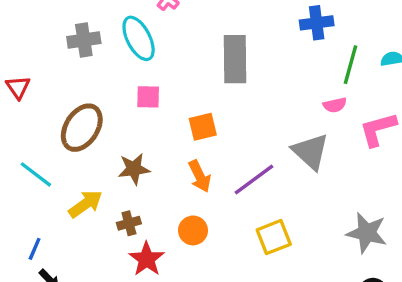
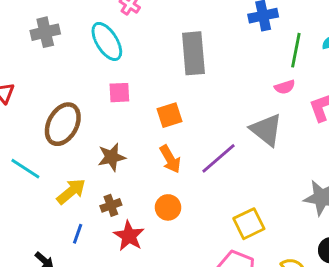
gray cross: (84, 40) -> (45, 32), moved
yellow square: (274, 237) -> (249, 224), moved
blue line: (35, 249) -> (78, 234), moved

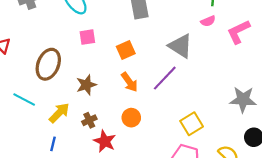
gray triangle: (266, 130) -> (181, 46), moved
blue line: (78, 234) -> (53, 144), moved

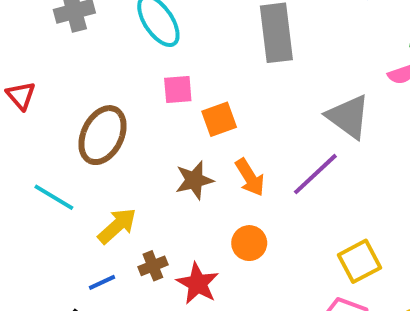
orange square: (126, 50) -> (219, 119), moved
brown star: (86, 85) -> (194, 180), moved
brown cross: (89, 120) -> (153, 266), moved
blue line: (53, 144) -> (102, 282), turned 48

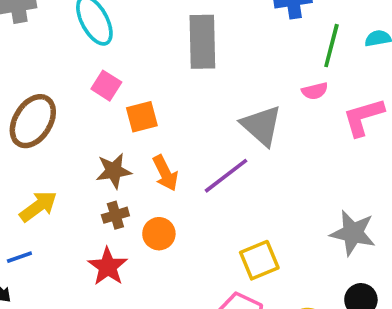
pink square: (178, 90) -> (106, 86), turned 32
brown cross: (153, 266) -> (115, 215), moved

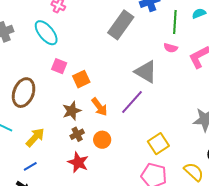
gray rectangle: (202, 42) -> (121, 25), moved, turned 48
pink semicircle: (315, 91) -> (171, 48), turned 40

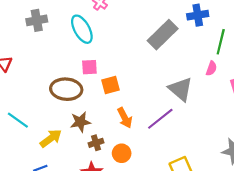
pink semicircle: (171, 48) -> (211, 68), turned -96
pink square: (59, 66) -> (89, 67), turned -35
brown ellipse: (24, 93) -> (66, 89), moved, turned 64
brown star: (72, 111) -> (80, 122), moved

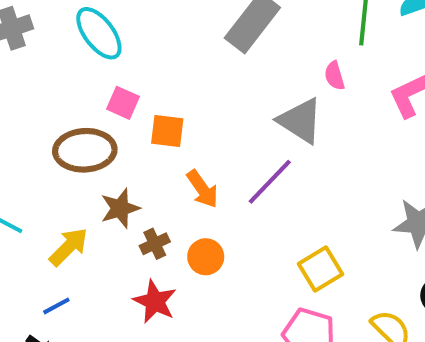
pink square: (89, 67) -> (123, 103), turned 35
pink semicircle: (211, 68) -> (335, 76), moved, turned 152
orange square: (111, 85) -> (167, 131), turned 30

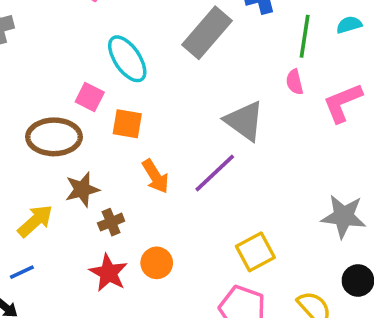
cyan ellipse: (99, 33) -> (127, 59), moved
pink semicircle: (335, 76) -> (295, 82), moved
orange circle: (206, 257) -> (157, 263), moved

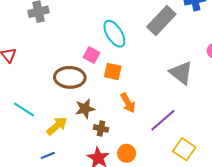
purple line: (215, 173) -> (163, 120), moved
brown cross: (111, 222) -> (101, 128), turned 32
yellow square: (255, 252) -> (184, 149), turned -30

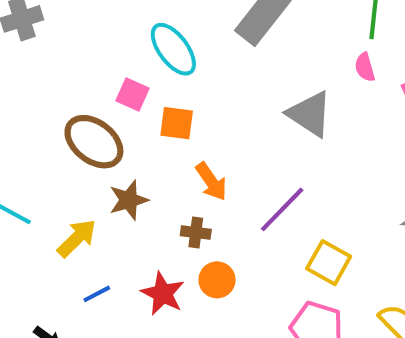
brown ellipse: (70, 77) -> (94, 142), turned 40
brown cross: (101, 128) -> (196, 233), moved
blue line: (48, 155) -> (97, 294), moved

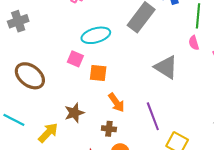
cyan ellipse: (173, 49) -> (96, 35), turned -68
brown ellipse: (94, 142) -> (30, 76), moved
purple line: (282, 209) -> (153, 116), turned -64

